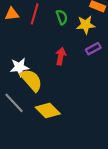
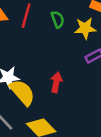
red arrow: (61, 56) -> (56, 82), moved

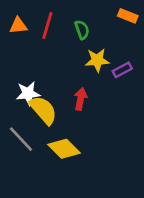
yellow star: (85, 28) -> (97, 60), moved

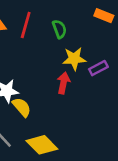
red arrow: (81, 99) -> (63, 83), moved
yellow semicircle: (43, 110) -> (22, 107), size x0.7

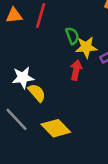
green semicircle: (59, 29) -> (72, 36), moved

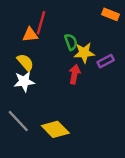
orange triangle: (14, 16) -> (30, 35), moved
yellow semicircle: (37, 93) -> (25, 62), moved

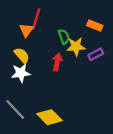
orange rectangle: (110, 14) -> (95, 26), moved
orange triangle: (30, 35) -> (26, 30), turned -48
red arrow: (75, 74) -> (57, 62), moved

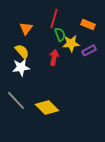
red line: (36, 19) -> (54, 18), moved

